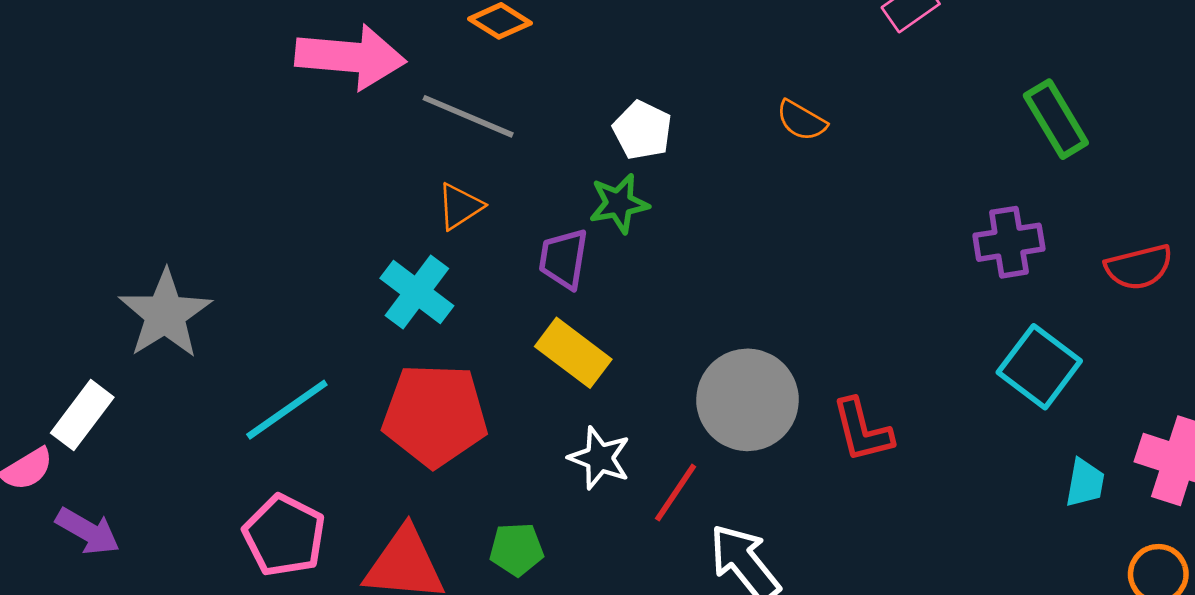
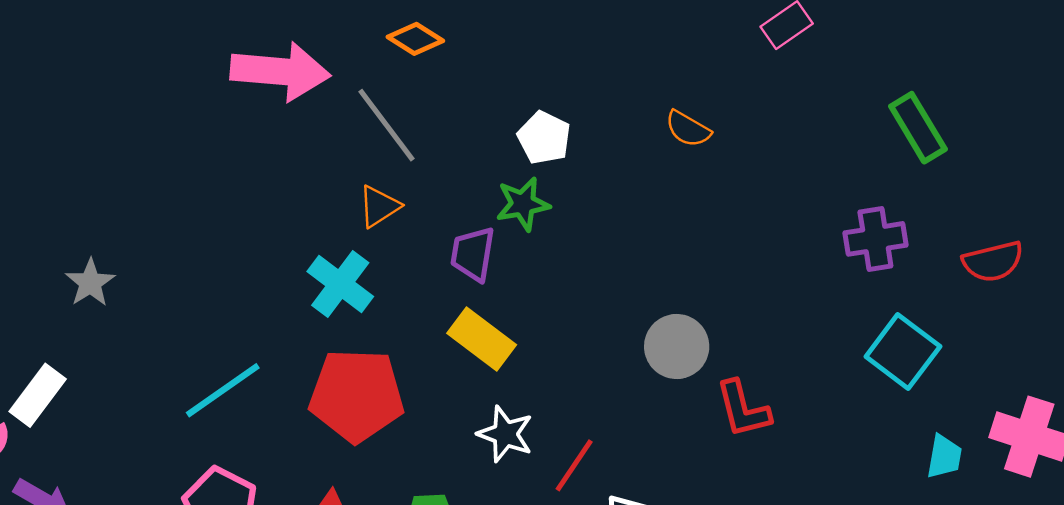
gray line: (468, 116) -> (387, 125), turned 30
gray star: (165, 314) -> (90, 283), moved, size x0.6
gray circle: (747, 400) -> (677, 347), moved, size x0.7

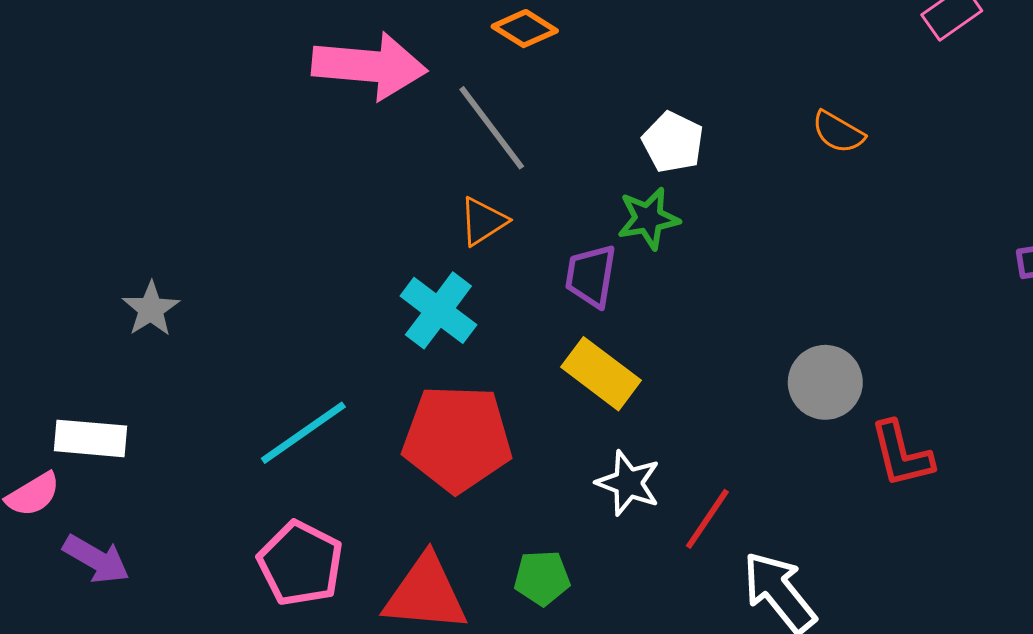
white rectangle: (38, 395) -> (90, 438), turned 58

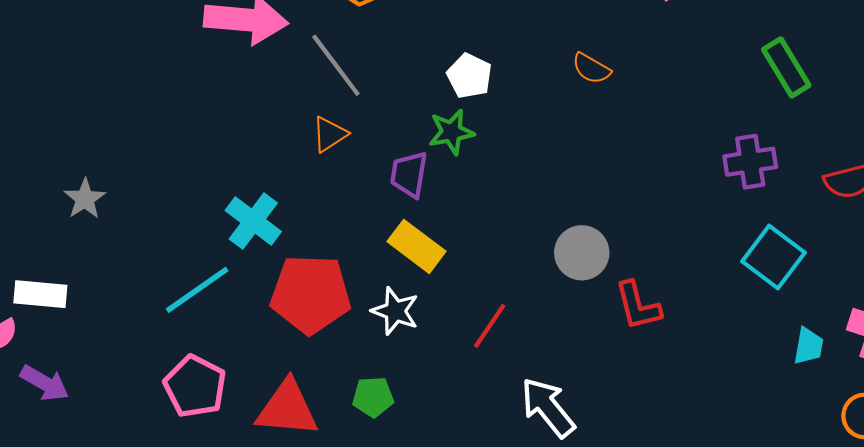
cyan cross: (438, 310) -> (253, 221), moved
white star: (628, 483) -> (395, 311), moved
red line: (707, 519) -> (490, 326), moved

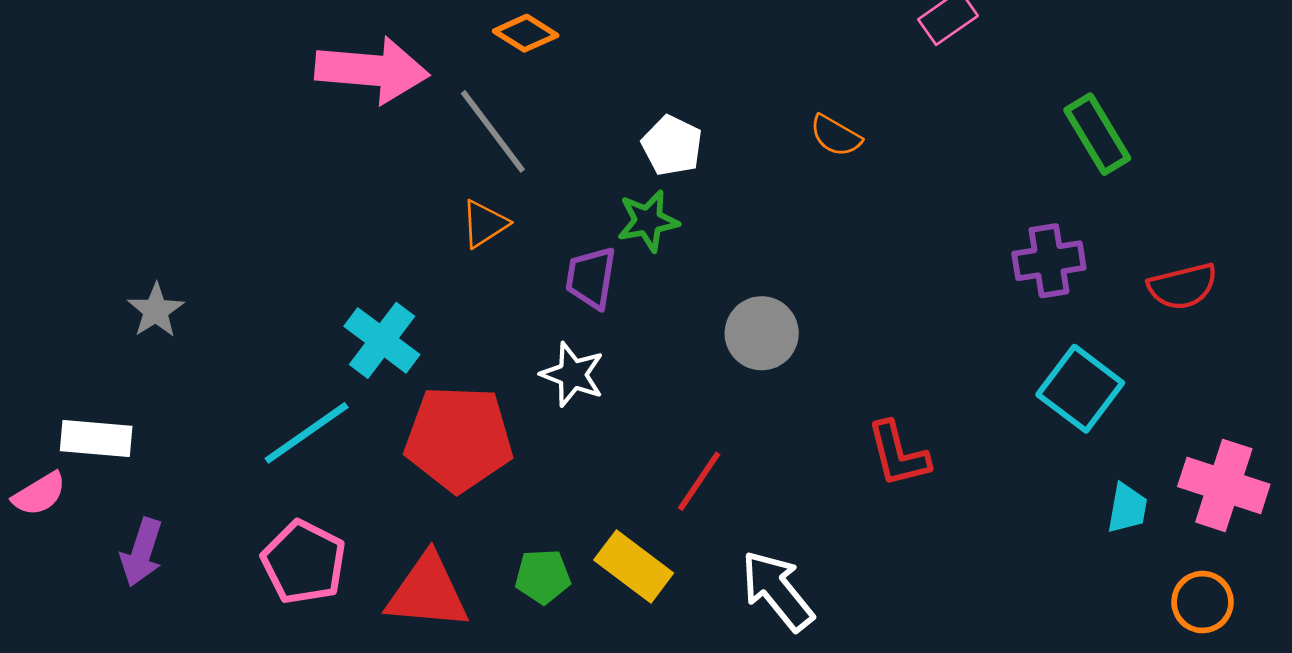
yellow rectangle: (416, 246) -> (634, 566), moved
gray circle: (582, 253) -> (762, 333), moved
white star: (395, 311) -> (573, 375), moved
purple arrow: (45, 383) -> (142, 552), moved, turned 78

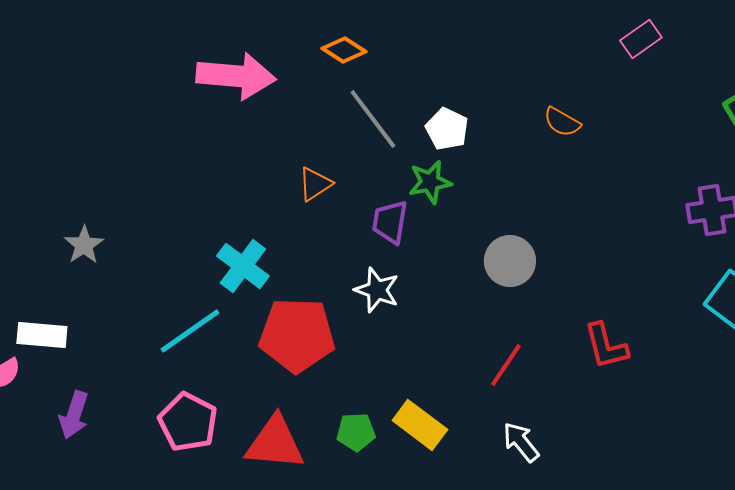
gray line: (493, 131) -> (373, 119), moved
red line: (699, 481) -> (506, 365), moved
white arrow: (777, 591) -> (521, 442), size x0.7

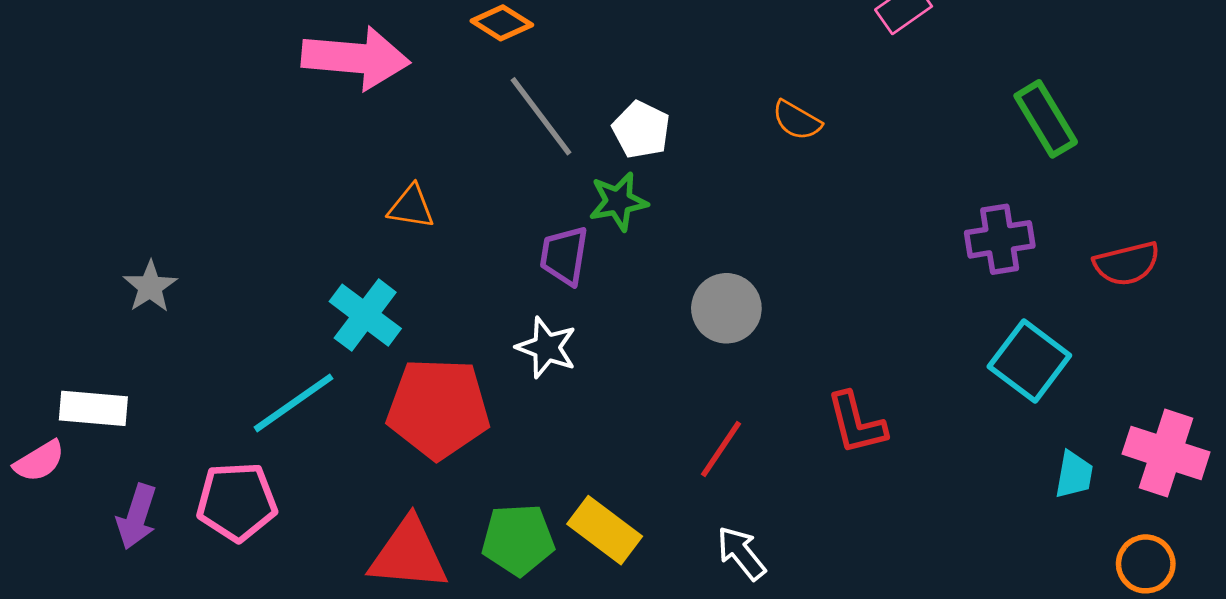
orange triangle: (315, 184) -> (411, 207), moved, turned 42
pink pentagon: (188, 422) -> (237, 502), moved, turned -30
green pentagon: (356, 432) -> (518, 540), size x1.4

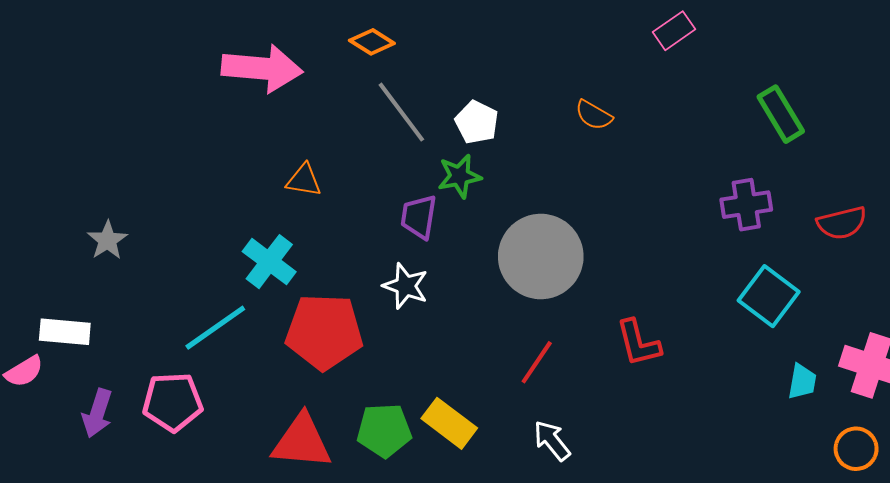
gray circle: (726, 308) -> (541, 256), size x1.6

